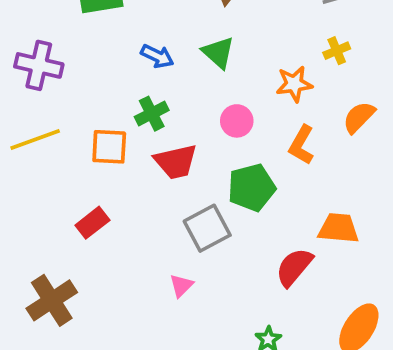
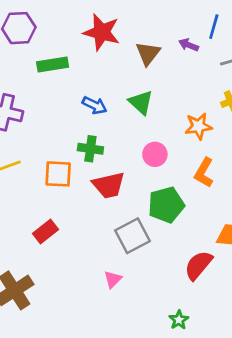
green cross: (152, 114) -> (90, 149), turned 35

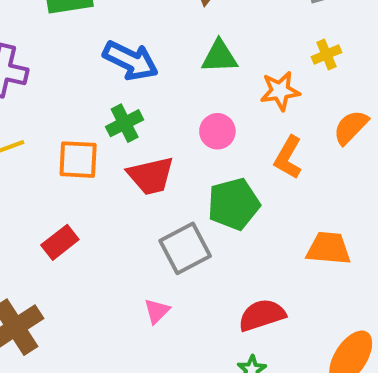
green triangle: (141, 102) -> (219, 57), moved, turned -44
blue arrow: (95, 105) -> (131, 61), size x1.5
green cross: (90, 149) -> (125, 123), turned -35
red semicircle: (198, 265) -> (262, 315), moved, turned 32

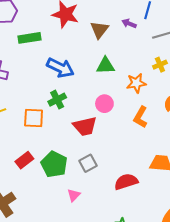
red trapezoid: (151, 176) -> (85, 126), moved
green pentagon: (234, 204) -> (54, 164), moved, turned -30
gray square: (185, 248) -> (88, 163), size x0.7
red semicircle: (262, 315) -> (126, 182), moved

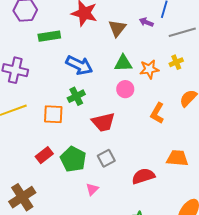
orange star: (136, 83) -> (149, 69), moved
pink circle: (104, 104) -> (125, 89), moved

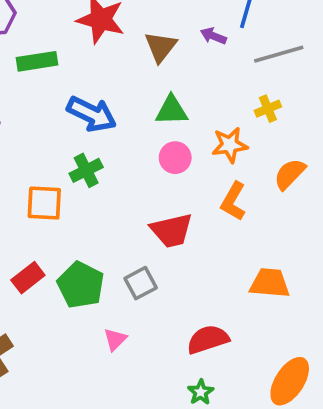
orange star: (149, 69) -> (230, 145), moved
red trapezoid: (103, 122) -> (172, 230), moved
red semicircle: (143, 176) -> (208, 339), moved

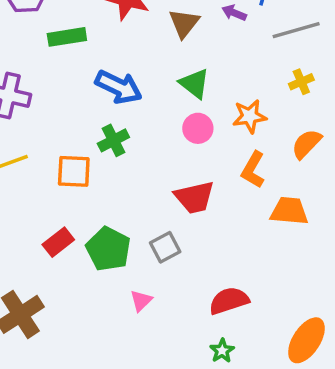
yellow cross: (268, 109) -> (301, 82), moved
green triangle: (172, 110) -> (194, 84), turned 40
orange trapezoid: (270, 283) -> (289, 211), moved

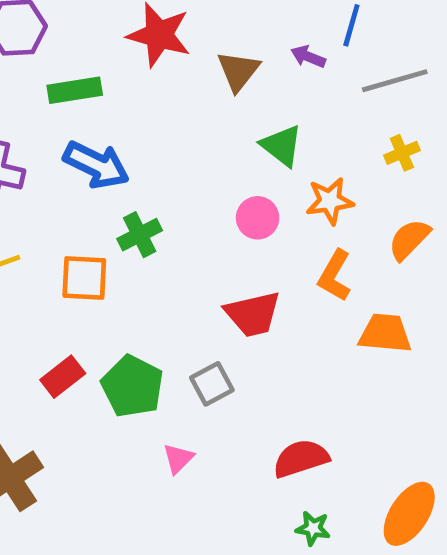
green triangle: (194, 84) -> (282, 146), moved
blue arrow: (119, 87) -> (96, 165), moved
green star: (222, 351) -> (313, 528), moved, turned -30

